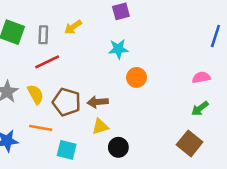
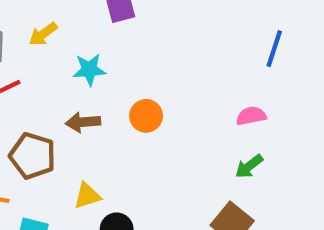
cyan star: (118, 49) -> (89, 70), moved
brown arrow: (98, 102) -> (83, 122), moved

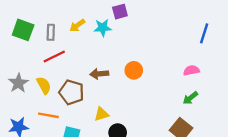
cyan star: (89, 70) -> (103, 28), moved

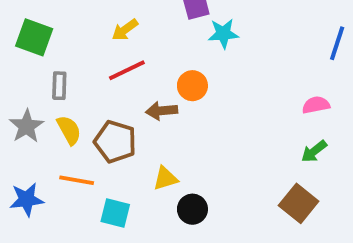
cyan star: (103, 28) -> (223, 34), moved
gray rectangle: (51, 32) -> (59, 86), moved
red line: (54, 57) -> (127, 70), moved
orange circle: (134, 70) -> (192, 86), moved

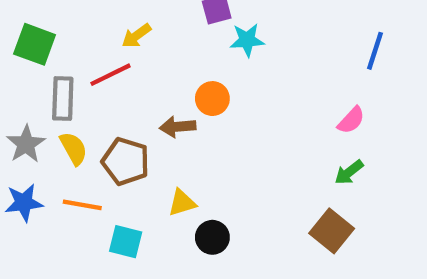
red line: (127, 70) -> (110, 75), moved
gray rectangle: (59, 86) -> (63, 99), size x1.4
pink semicircle: (316, 105) -> (351, 120), turned 144
blue star: (27, 200) -> (24, 203), moved

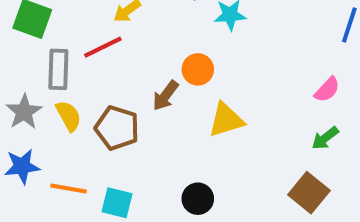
brown arrow: (178, 127) -> (165, 96), turned -48
yellow triangle: (182, 203) -> (226, 120), moved, size x1.4
orange line: (82, 205) -> (69, 189), moved

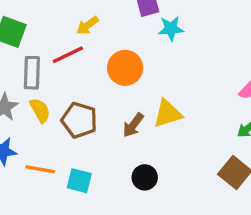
orange circle: (198, 69) -> (125, 68), moved, size x1.4
brown arrow: (165, 96) -> (133, 125), moved

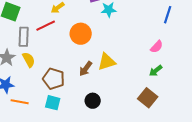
brown pentagon: (79, 120) -> (54, 79), moved
orange line: (40, 169) -> (20, 102), moved

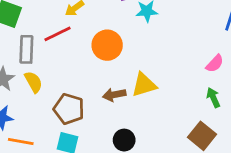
brown arrow: (86, 69) -> (114, 95), turned 42
green arrow: (156, 71) -> (213, 98), turned 104

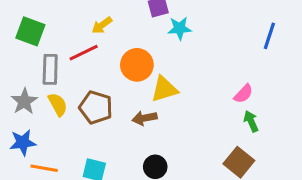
pink semicircle: (215, 64) -> (243, 94), moved
yellow triangle: (144, 85) -> (164, 89), moved
brown pentagon: (69, 109) -> (96, 107), moved

